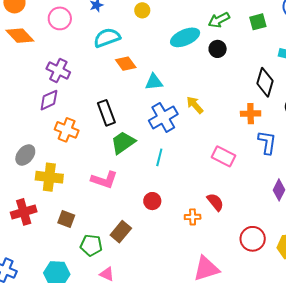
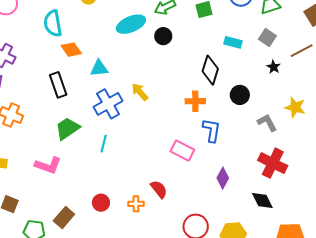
cyan semicircle: (107, 38) -> (53, 23), turned -80
black rectangle: (106, 113) -> (58, 85), moved
pink rectangle: (223, 156) -> (182, 151), moved
red circle: (152, 201) -> (101, 203), moved

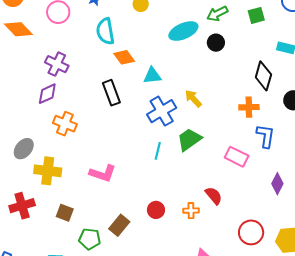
green trapezoid: (67, 128) -> (189, 139), moved

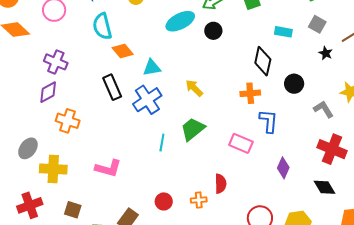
blue cross: (162, 111) -> (147, 100), moved
red semicircle: (214, 196) -> (220, 184), turned 42

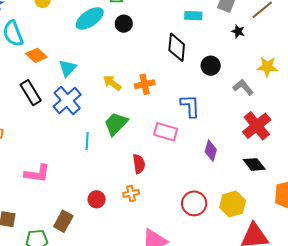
cyan triangle: (152, 68) -> (68, 68), turned -30
orange cross: (250, 93) -> (145, 84), moved
red cross: (332, 149) -> (257, 126), turned 36
red semicircle: (220, 184) -> (139, 164), moved

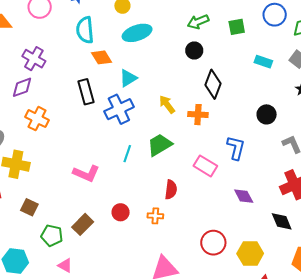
cyan ellipse: (90, 18) -> (137, 33), moved
black diamond: (177, 47) -> (213, 84), moved
purple diamond: (211, 151) -> (244, 196), turned -60
pink L-shape: (37, 174) -> (86, 173), moved

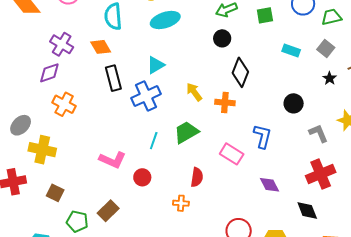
orange diamond: (102, 57) -> (101, 47), moved
red circle: (121, 212) -> (142, 177), moved

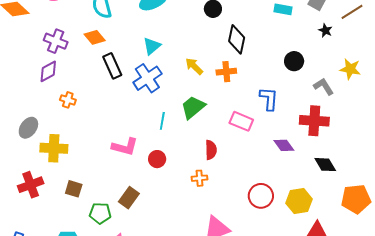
orange cross: (64, 104) -> (68, 100), size x0.7
red cross: (321, 174) -> (314, 121), moved, turned 36

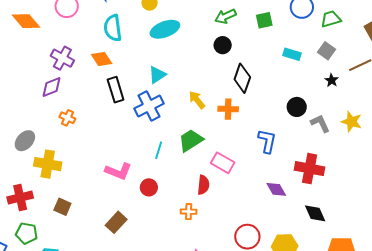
gray L-shape: (324, 87) -> (320, 123), moved
pink rectangle: (241, 121) -> (223, 163), moved
green pentagon: (100, 213) -> (27, 233), moved

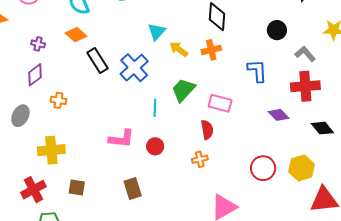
purple cross: (62, 58) -> (38, 44), size x0.6
cyan triangle: (157, 75) -> (157, 32), moved
gray L-shape: (320, 123) -> (305, 54), moved
gray ellipse: (25, 141) -> (20, 116), moved
brown rectangle: (116, 222) -> (133, 189), turned -45

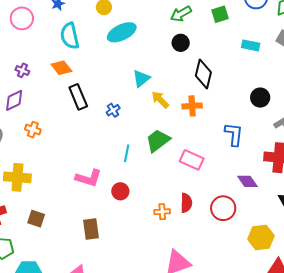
blue cross: (134, 68) -> (113, 110), size x0.5
red semicircle: (207, 130) -> (186, 203), moved
red circle: (263, 168) -> (223, 208), moved

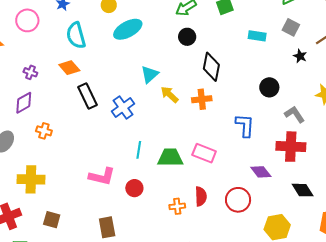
blue cross: (113, 110) -> (123, 108), size x1.6
green trapezoid: (158, 141) -> (170, 158), moved, turned 40

